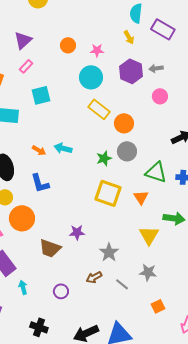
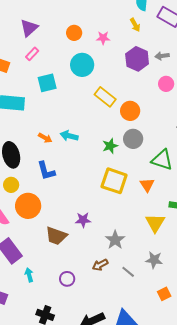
cyan circle: (91, 77) -> (82, 65), moved

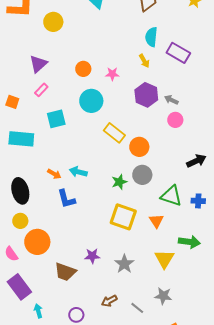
gray arrow: (162, 56) -> (171, 100), moved, turned 32
blue L-shape: (46, 171) -> (66, 199), moved
gray star: (115, 240) -> (124, 264), moved

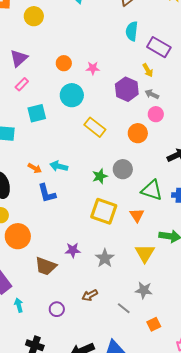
yellow arrow: (144, 61) -> (148, 70), moved
orange circle: (139, 147) -> (138, 133), moved
gray line: (137, 308) -> (124, 308), moved

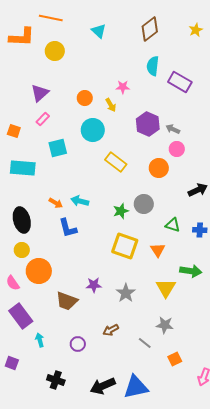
pink star: (93, 68) -> (123, 87), moved
yellow arrow: (148, 70) -> (111, 105), moved
green triangle: (152, 190) -> (173, 225), size x0.7

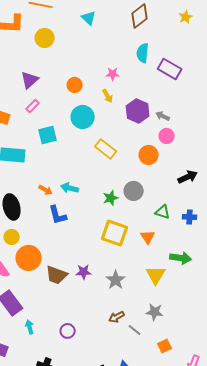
yellow arrow: (111, 105) -> (108, 96), moved
brown trapezoid: (67, 301) -> (57, 275), moved
brown arrow: (111, 330) -> (117, 317), moved

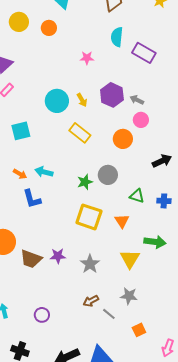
orange circle: (75, 85) -> (49, 28), moved
yellow arrow: (108, 96) -> (82, 100), moved
cyan square: (48, 135) -> (21, 131), moved

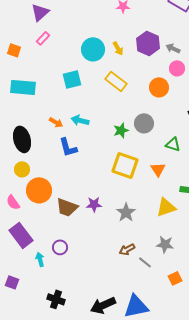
cyan square: (21, 131) -> (72, 79), moved
yellow triangle: (130, 259) -> (166, 207), turned 40
purple circle: (42, 315) -> (60, 247), moved

